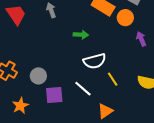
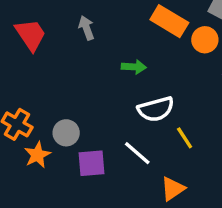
orange star: (20, 106) -> (37, 155), moved

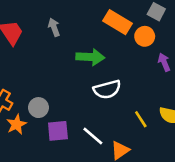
green arrow: (134, 67) -> (90, 57), size x1.5
yellow line: (185, 138) -> (141, 119), moved
white line: (137, 153) -> (93, 136), moved

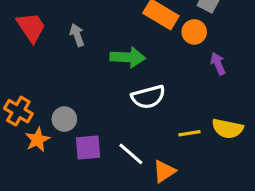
gray arrow: (54, 27) -> (77, 35), moved
yellow line: (141, 119) -> (189, 133), turned -66

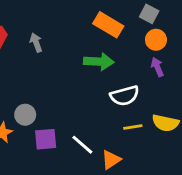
orange circle: (194, 32) -> (156, 40), moved
green arrow: (128, 57) -> (99, 62), moved
white semicircle: (148, 97) -> (125, 96), moved

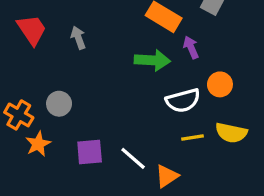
orange circle: (156, 40) -> (220, 84), moved
purple arrow: (157, 67) -> (191, 47), moved
gray circle: (25, 115) -> (59, 104), moved

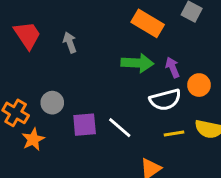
purple arrow: (191, 47) -> (173, 67), moved
purple square: (90, 152) -> (85, 125), moved
white line: (133, 158) -> (120, 128), moved

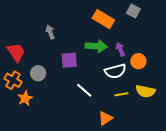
red trapezoid: (27, 35) -> (16, 52), moved
purple square: (85, 125) -> (69, 60), moved

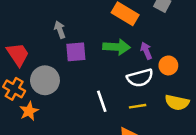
purple square: (69, 60) -> (76, 52), moved
gray circle: (38, 73) -> (45, 80), size x1.5
white line: (84, 90) -> (102, 101), turned 30
yellow line: (121, 94) -> (138, 106), moved

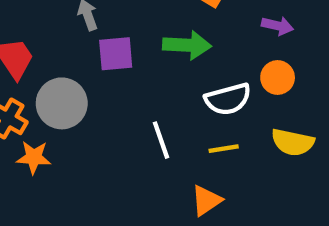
purple arrow: (146, 51) -> (278, 26), moved, turned 126
orange star: (29, 111) -> (34, 157), turned 30

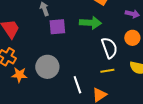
white semicircle: (228, 99) -> (109, 48), turned -95
gray circle: (62, 103) -> (47, 67), moved
white line: (161, 140) -> (77, 85), moved

